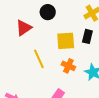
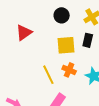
black circle: (48, 12) -> (62, 15), moved
yellow line: (39, 59) -> (48, 75), moved

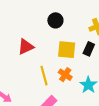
black circle: (62, 15) -> (55, 20), moved
red triangle: (24, 33) -> (26, 47), moved

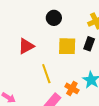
orange cross: (65, 75) -> (72, 88), moved

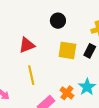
yellow line: (46, 74) -> (31, 75), moved

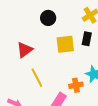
orange cross: (67, 93) -> (76, 85), turned -32

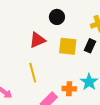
red triangle: (25, 50) -> (37, 40), moved

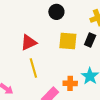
red triangle: (37, 40) -> (29, 43), moved

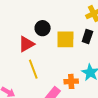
black circle: (56, 12) -> (43, 28), moved

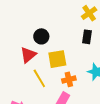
yellow square: (65, 39) -> (57, 59), moved
orange cross: (71, 81) -> (69, 79), moved

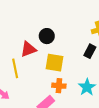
yellow line: (39, 78) -> (15, 68), moved

